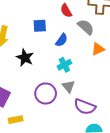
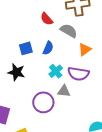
blue square: (40, 26) -> (26, 48), moved
gray triangle: (68, 86) -> (64, 91), turned -32
purple semicircle: (85, 107) -> (78, 74), moved

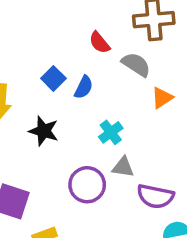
blue square: (26, 48) -> (53, 78), moved, turned -32
blue semicircle: (48, 48) -> (84, 87), moved
purple semicircle: (78, 74) -> (155, 196), moved

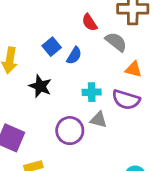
orange triangle: (162, 98) -> (133, 69), turned 42
cyan cross: (111, 132) -> (92, 92), turned 30
purple semicircle: (155, 196) -> (126, 100), moved

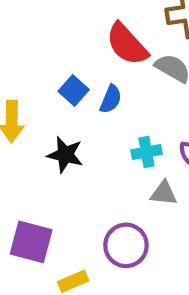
red semicircle: (89, 22) -> (127, 44), size x1.6
purple circle: (70, 131) -> (126, 245), moved

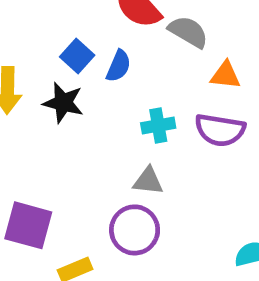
black star: (65, 155) -> (63, 103), moved
gray triangle: (164, 193) -> (148, 181), moved

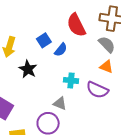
gray semicircle: (188, 32) -> (107, 44), moved
black star: (63, 103) -> (28, 69), moved

